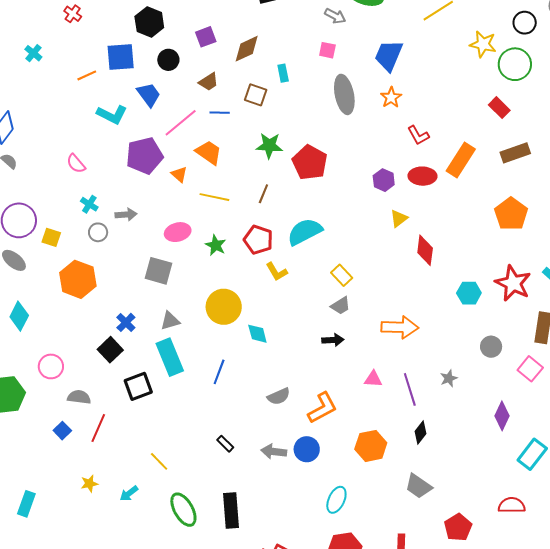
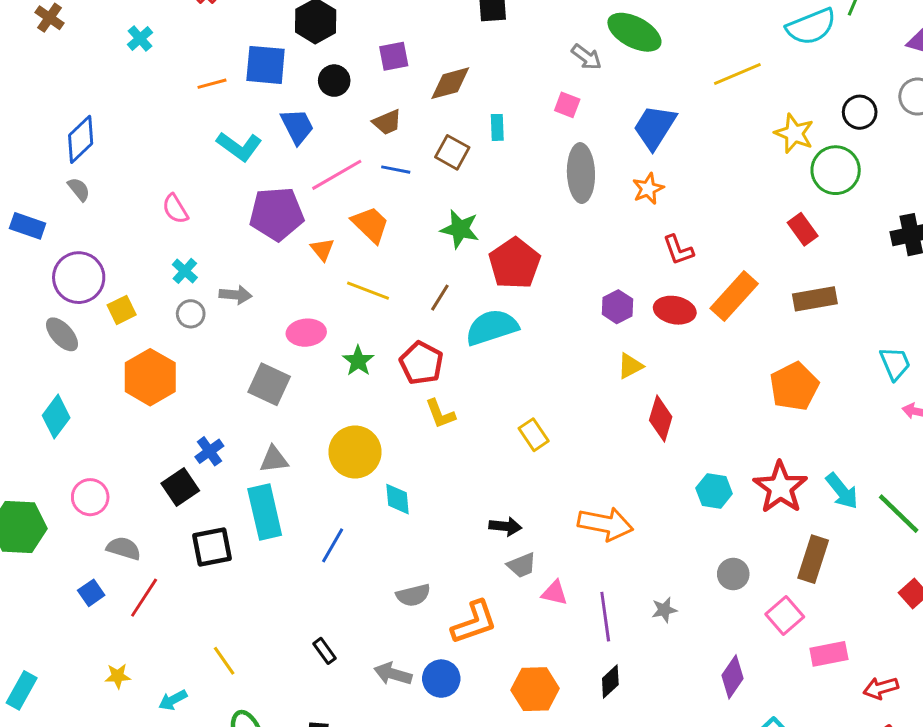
cyan semicircle: (305, 232) -> (492, 327), moved
yellow square: (51, 237) -> (122, 310), turned 36
gray trapezoid: (341, 306) -> (522, 565), moved

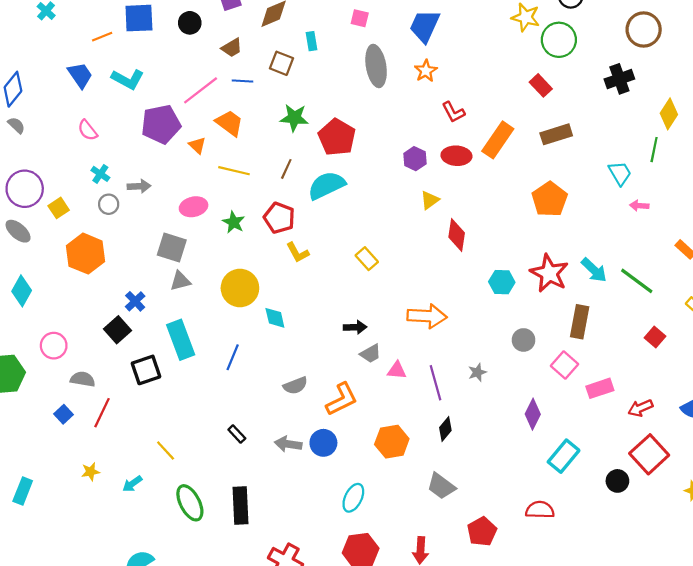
blue trapezoid: (297, 126) -> (80, 75), moved
gray triangle: (274, 459) -> (180, 281), moved

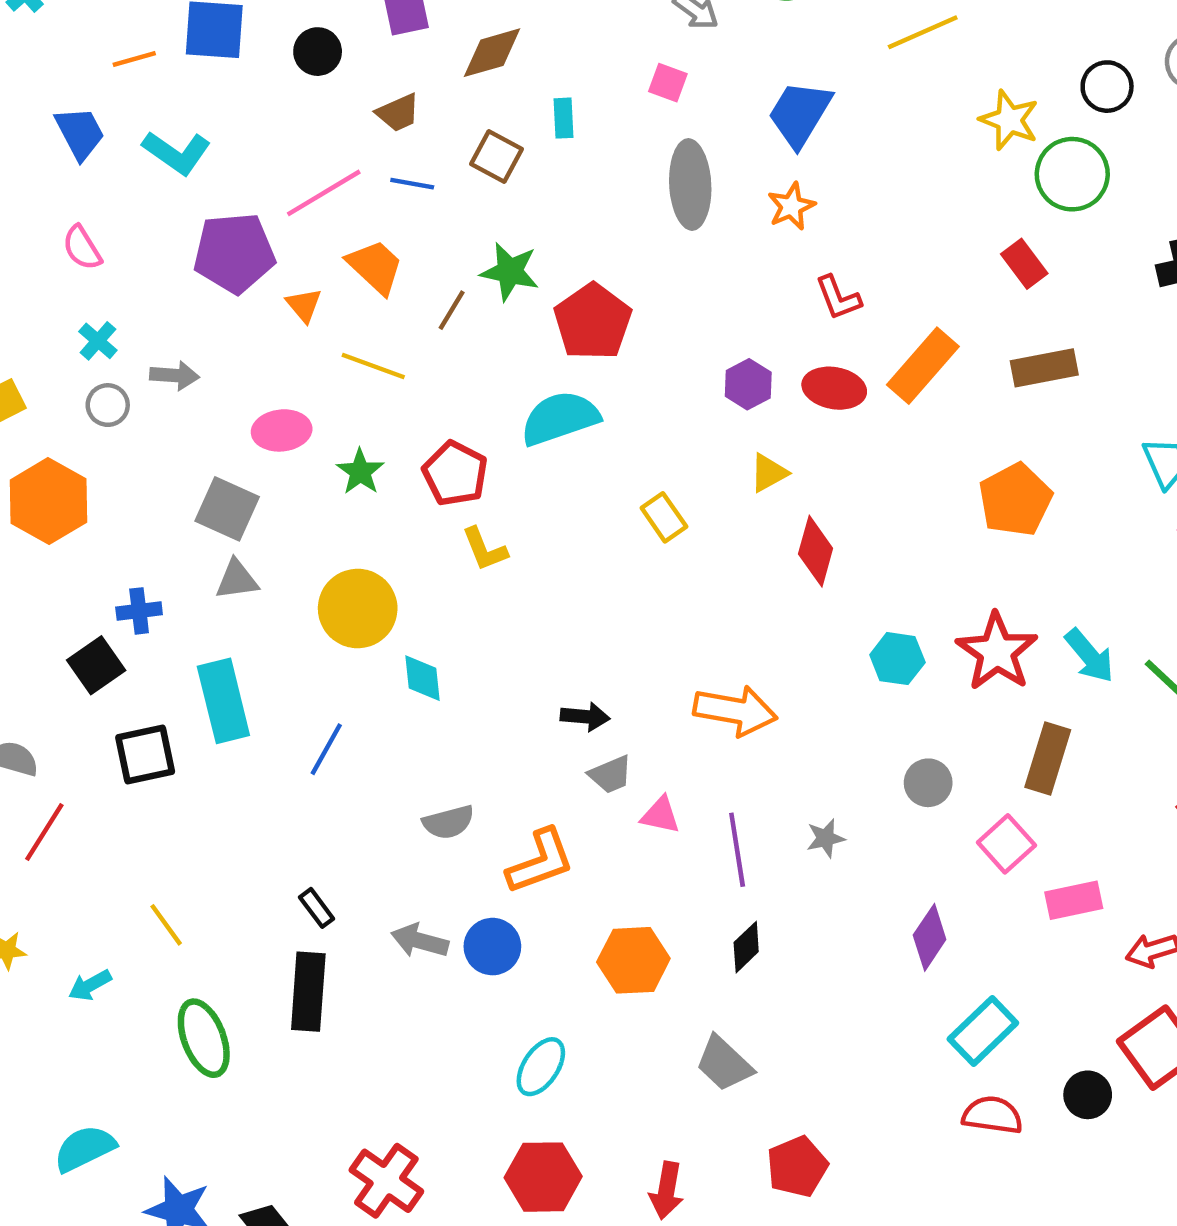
brown line: (286, 169) -> (452, 310), moved
yellow rectangle: (367, 259) -> (664, 517), moved
blue cross: (135, 301) -> (139, 611), turned 30
black rectangle: (241, 505) -> (308, 992), moved
red semicircle: (540, 510) -> (992, 1115), moved

